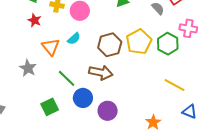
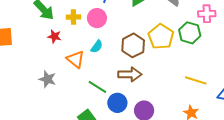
gray star: (28, 68) -> (47, 79), moved
yellow line: (174, 85) -> (196, 80), moved

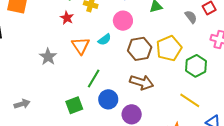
pink circle: (97, 18) -> (123, 21), moved
green hexagon: (190, 33) -> (196, 66), moved
brown arrow: (130, 74) -> (142, 82), moved
green line: (97, 87) -> (94, 78), turned 72

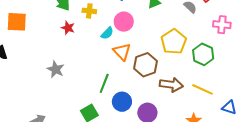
cyan semicircle: (105, 39) -> (107, 33), moved
orange triangle: (81, 46) -> (122, 52), moved
brown hexagon: (140, 49) -> (145, 65), moved
brown arrow: (142, 82) -> (171, 85), moved

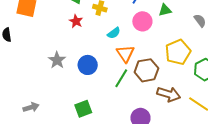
pink circle: (124, 22) -> (142, 21), moved
green line: (104, 83) -> (121, 78), moved
blue circle: (122, 102) -> (88, 65), moved

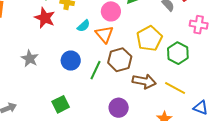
red star: (76, 21) -> (45, 18), size x1.5
orange triangle: (125, 54) -> (104, 34), moved
blue circle: (88, 65) -> (71, 61), moved

